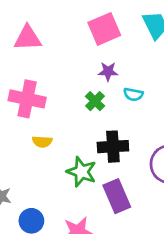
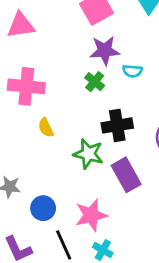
purple star: (108, 71) -> (105, 51), size x1.5
yellow semicircle: (42, 142) -> (46, 128), turned 66

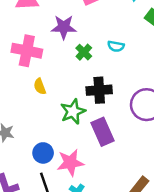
purple star: (105, 51) -> (64, 27), moved
green star: (88, 154) -> (73, 111), turned 30
blue circle: (43, 208) -> (43, 153), moved

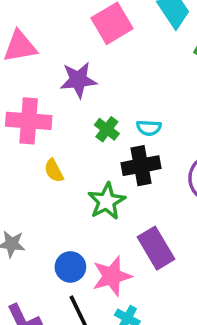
cyan semicircle: (116, 46) -> (149, 128), moved
green cross: (84, 52) -> (107, 129), moved
purple rectangle: (103, 132) -> (156, 248), moved

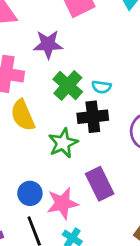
green cross: (107, 129) -> (68, 85), size x1.5
yellow semicircle: (54, 171) -> (23, 115), size x1.6

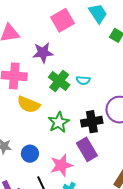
yellow semicircle: (23, 115) -> (29, 104), turned -40
black cross: (93, 117) -> (92, 122), moved
blue circle: (30, 193) -> (30, 154), moved

